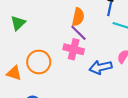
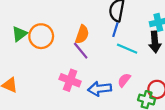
pink cross: (74, 49) -> (70, 80), moved
orange circle: (39, 62) -> (41, 36), moved

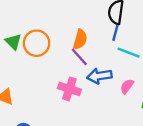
green triangle: (19, 34) -> (13, 42), turned -35
blue arrow: (100, 89) -> (99, 76), moved

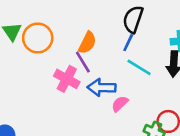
pink semicircle: (127, 86) -> (120, 104), moved
pink cross: (69, 89) -> (67, 79), moved

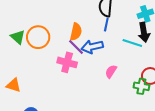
cyan line: (139, 67) -> (132, 43), moved
blue arrow: (102, 88) -> (92, 47), moved

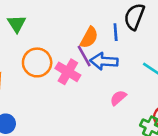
blue line: (106, 24) -> (116, 32), moved, turned -32
orange circle: (38, 37) -> (37, 62), moved

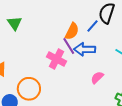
blue line: (116, 32) -> (93, 26), turned 48
orange circle: (37, 62) -> (29, 89), moved

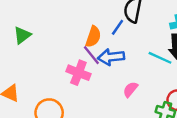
green triangle: (14, 23) -> (22, 35), turned 35

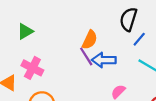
blue line: (117, 27) -> (139, 39), moved
pink cross: (78, 73) -> (32, 68), moved

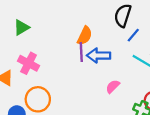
purple line: (86, 56) -> (81, 52), turned 30

